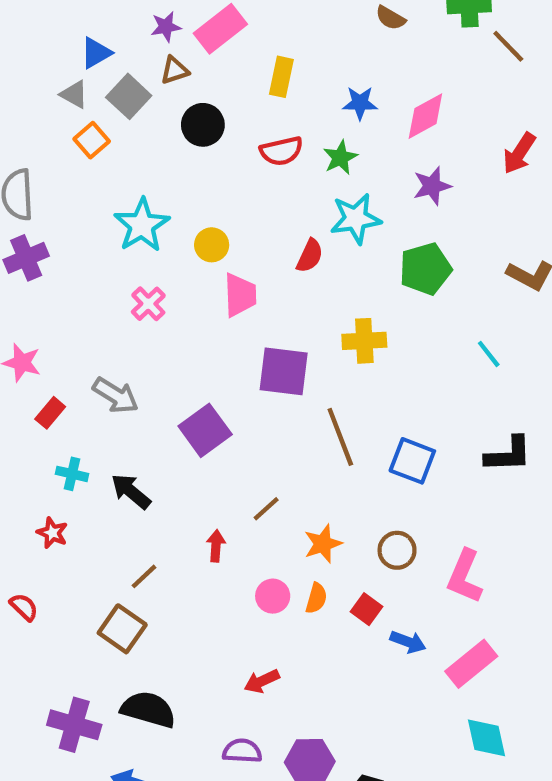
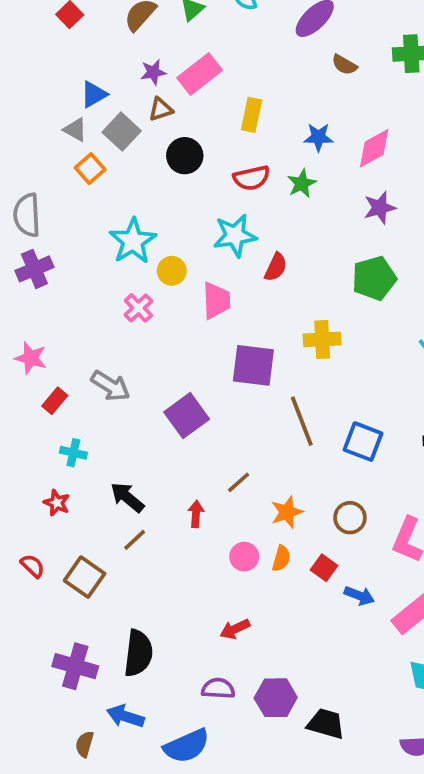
cyan star: (356, 219) -> (235, 236), moved
yellow circle: (212, 245) -> (172, 271), moved
black arrow: (131, 491) -> (127, 497), moved
brown square: (122, 629) -> (85, 577), moved
black semicircle: (148, 710) -> (138, 653), turned 81

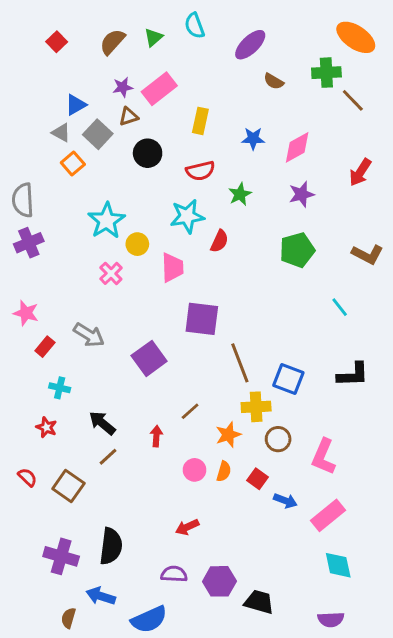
green star: (302, 184) -> (240, 194), moved
yellow cross: (322, 339) -> (256, 407), moved

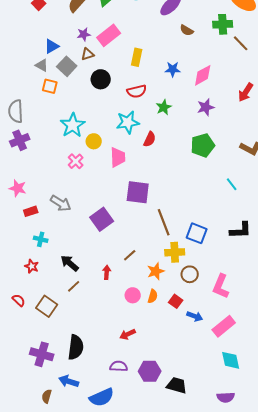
orange square: (73, 163) -> (50, 86), turned -35
red rectangle: (45, 347) -> (31, 211), turned 32

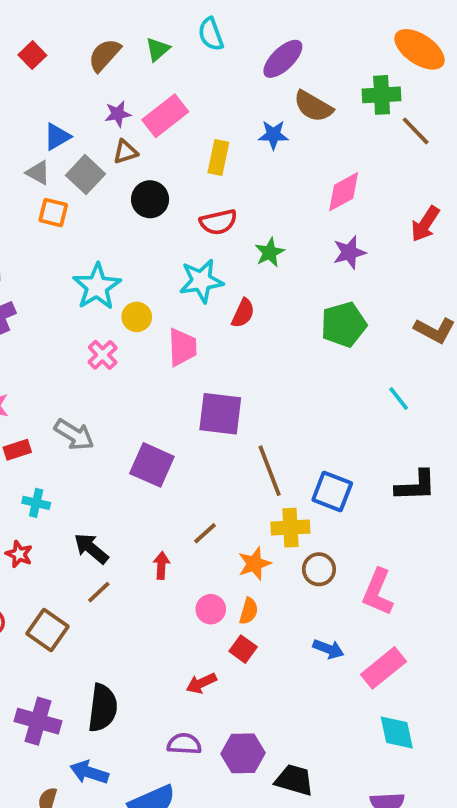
brown semicircle: (187, 30) -> (313, 106), size x1.5
blue star: (173, 69) -> (273, 135), moved
purple square: (102, 219) -> (152, 465), turned -30
red square: (176, 301) -> (243, 649), moved

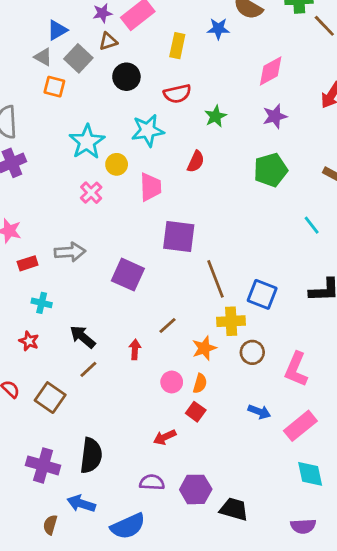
cyan star: (201, 281) -> (148, 130), moved
gray arrow: (74, 435) -> (70, 252), turned -36

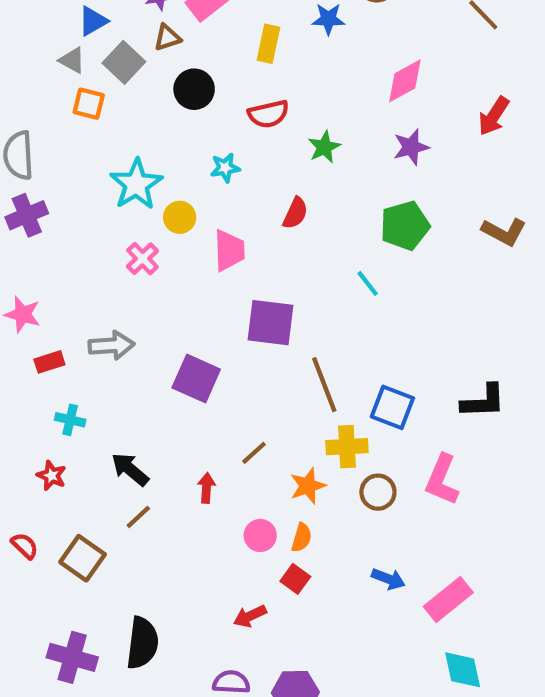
cyan star: (148, 130) -> (225, 168), size x0.6
cyan line: (312, 225) -> (368, 283), moved
pink L-shape: (296, 369) -> (442, 480), moved

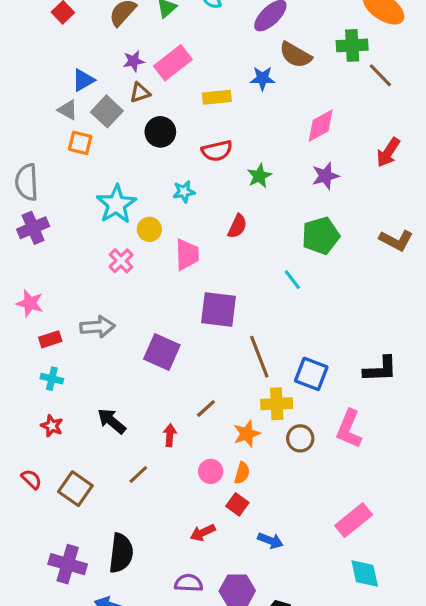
yellow rectangle: (268, 44) -> (217, 97), turned 72
cyan cross: (70, 420) -> (52, 379), moved
brown line: (138, 517) -> (138, 475), moved
blue arrow: (388, 579) -> (270, 541), moved

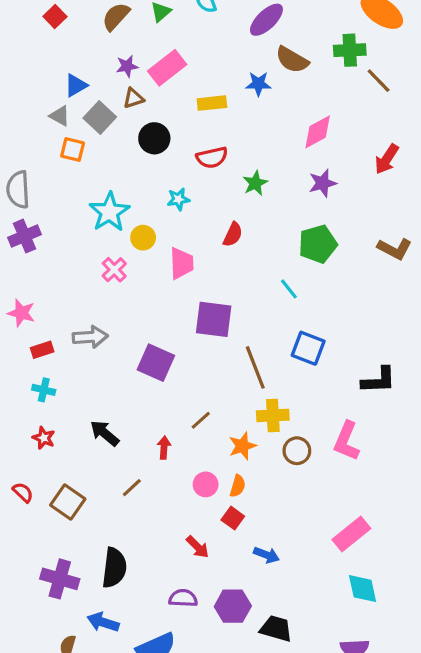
blue square: (311, 374) -> (308, 348), moved
red arrow: (203, 533) -> (198, 547), turned -110

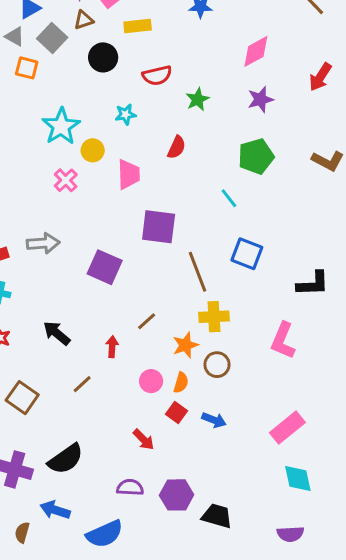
yellow rectangle: (212, 103) -> (138, 26), moved
brown circle: (297, 451) -> (217, 365), moved
blue arrow: (266, 555) -> (214, 420), moved
black semicircle: (114, 568) -> (66, 459), turned 48

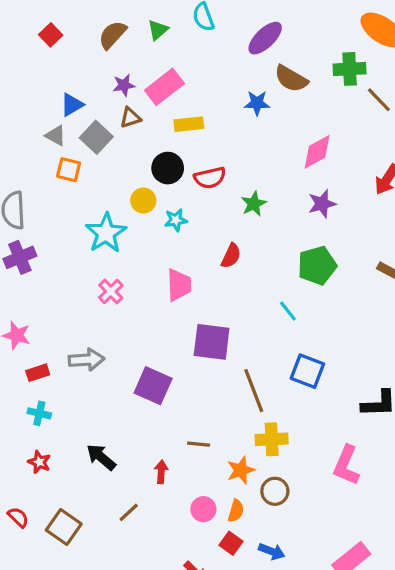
black circle: (103, 57) -> (168, 168), moved
yellow circle: (93, 150) -> (143, 201), moved
brown line: (147, 321) -> (199, 444), turned 48

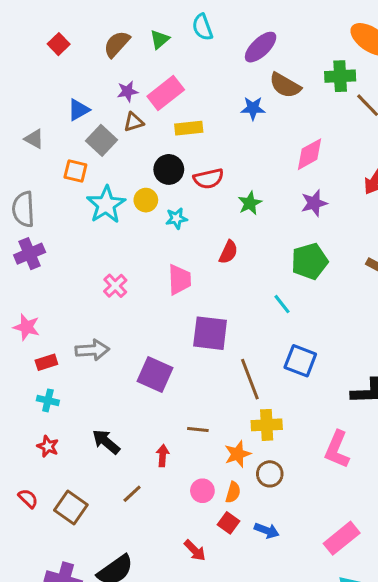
gray triangle: (56, 136) -> (34, 139), moved
cyan star: (106, 233) -> (106, 205), moved

